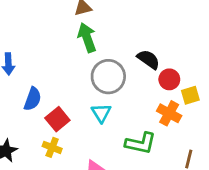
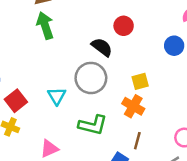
gray circle: (108, 77) -> (91, 78), moved
red circle: (169, 79) -> (124, 26), moved
orange cross: (169, 113) -> (133, 106), moved

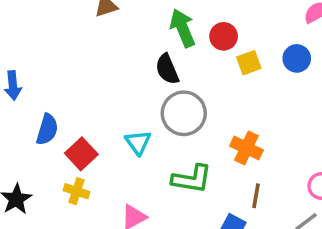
green arrow: (45, 26) -> (183, 28), moved
black semicircle: (102, 47) -> (167, 69), moved, turned -145
yellow square: (140, 81) -> (249, 63), moved

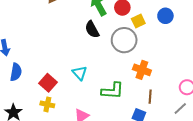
gray circle: (184, 113) -> (124, 40), moved
blue semicircle: (47, 129) -> (16, 72), moved

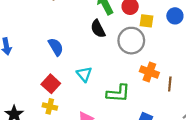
yellow square: (138, 21) -> (146, 21), turned 32
blue semicircle: (16, 72) -> (56, 47), moved, turned -42
brown line: (150, 97) -> (170, 84), moved

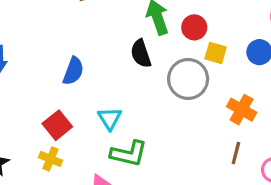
blue semicircle: (56, 47) -> (73, 71), turned 42
orange cross: (149, 72) -> (242, 110), moved
green L-shape: (118, 93) -> (129, 154), moved

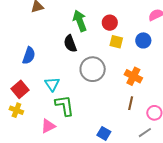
red circle: (194, 27) -> (110, 23), moved
gray circle: (188, 79) -> (93, 69), moved
green L-shape: (129, 154) -> (65, 105), turned -110

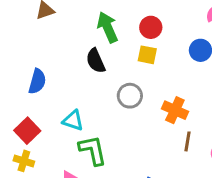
yellow square: (116, 42) -> (147, 55), moved
gray circle: (93, 69) -> (130, 96), size x0.7
orange cross: (133, 76) -> (175, 110), moved
cyan triangle: (52, 84) -> (73, 121), turned -35

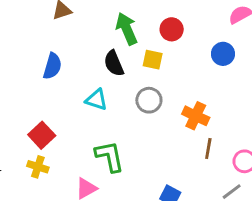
yellow square: (147, 55) -> (153, 60), moved
blue semicircle: (37, 81) -> (52, 66), moved
cyan triangle: (73, 121) -> (96, 100), moved

